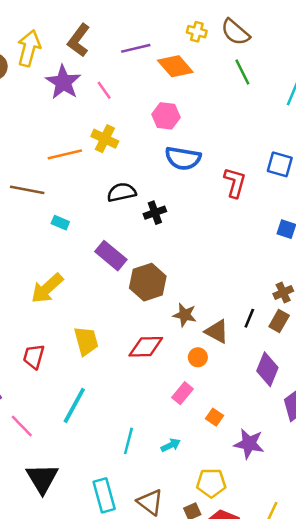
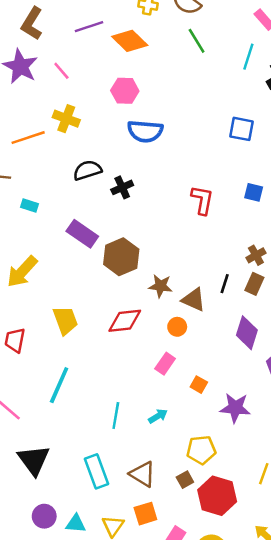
red L-shape: (235, 183) -> (202, 200), moved

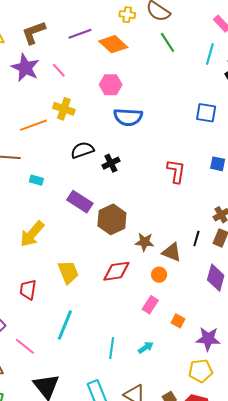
brown L-shape: (32, 23) -> (34, 33), turned 40
yellow pentagon: (201, 450) -> (201, 371), moved

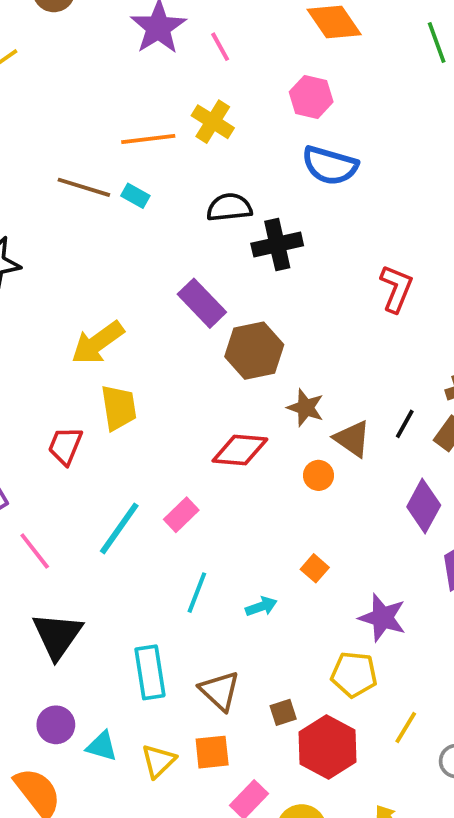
black cross: (111, 163) -> (277, 245), size x1.4
cyan rectangle: (36, 180) -> (135, 196), moved
yellow trapezoid: (68, 272) -> (119, 408), moved
pink rectangle: (150, 305) -> (181, 515), moved
orange square: (178, 321) -> (315, 568), moved

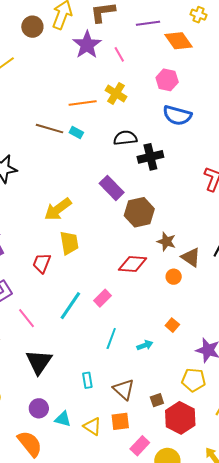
cyan rectangle: (150, 672) -> (87, 380), size x0.6
yellow triangle: (158, 761) -> (92, 426), turned -42

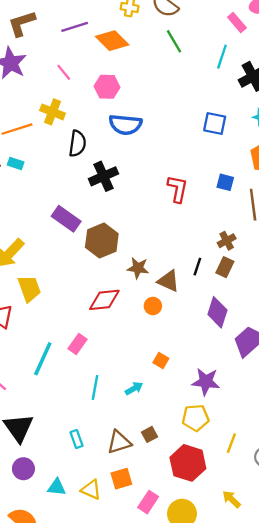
pink line: (119, 54) -> (64, 72), moved
black semicircle: (125, 138) -> (77, 144), moved, turned 115
brown triangle: (124, 389) -> (119, 442), turned -50
brown square: (157, 400) -> (150, 434), moved
purple circle: (39, 408) -> (23, 469), moved

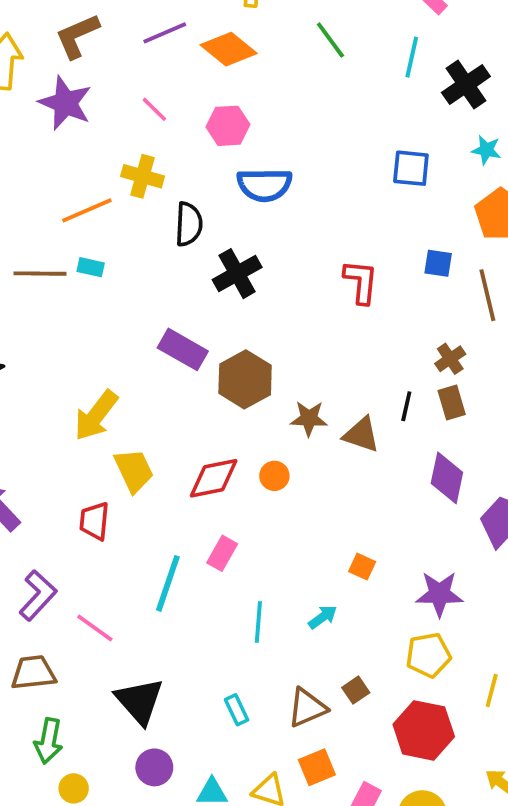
brown rectangle: (225, 267) -> (452, 403), turned -36
red diamond: (104, 300) -> (214, 478), moved
orange circle: (153, 306) -> (274, 476), moved

